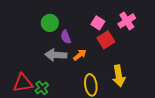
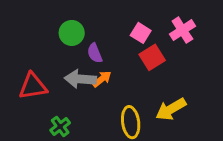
orange arrow: (80, 55) -> (102, 79), moved
yellow arrow: (119, 76) -> (171, 109), turned 70
red triangle: (23, 83) -> (33, 86), moved

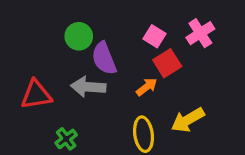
purple semicircle: (95, 53) -> (104, 58), size x1.5
orange arrow: (102, 79) -> (147, 87), moved

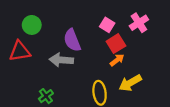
green circle: (79, 36) -> (32, 25), moved
orange arrow: (147, 87) -> (117, 60), moved
red triangle: (36, 95) -> (20, 51), moved

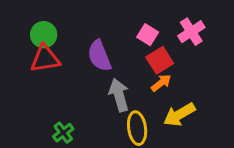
red triangle: (20, 51) -> (45, 59), moved
gray arrow: (61, 60) -> (119, 95), moved, turned 70

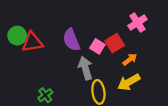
green circle: (44, 35) -> (17, 36), moved
pink square: (148, 35) -> (97, 46), moved
orange arrow: (161, 83) -> (130, 59), moved

